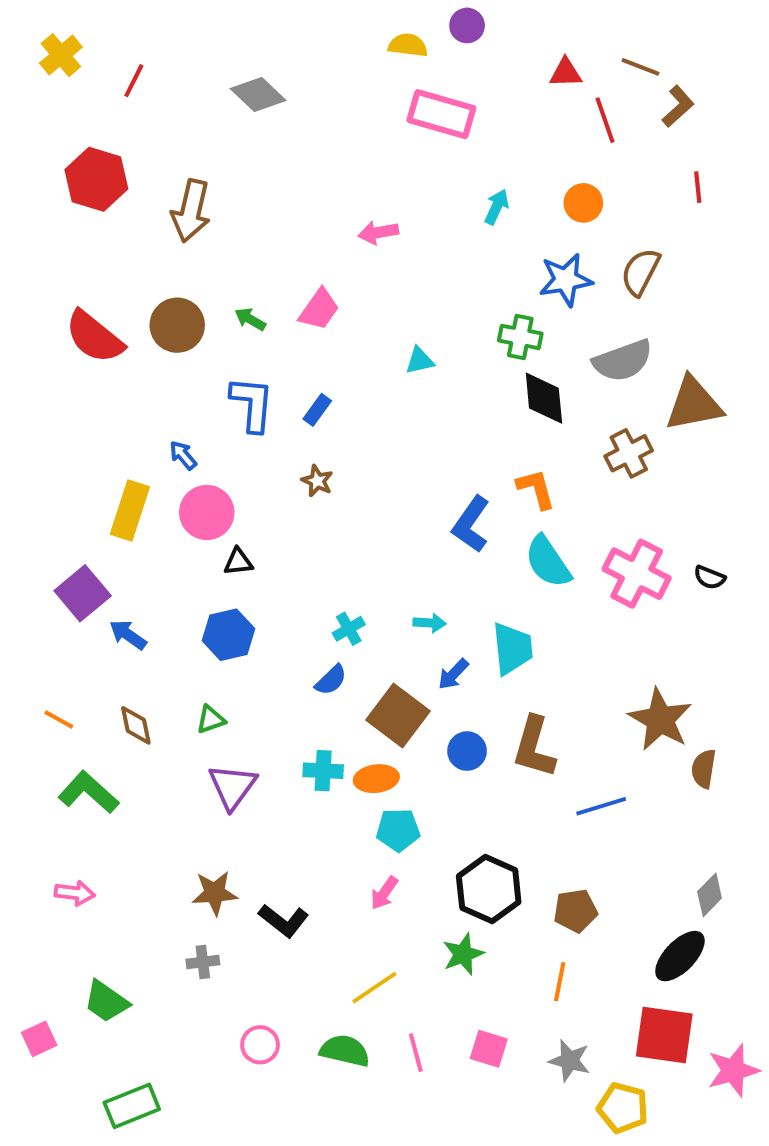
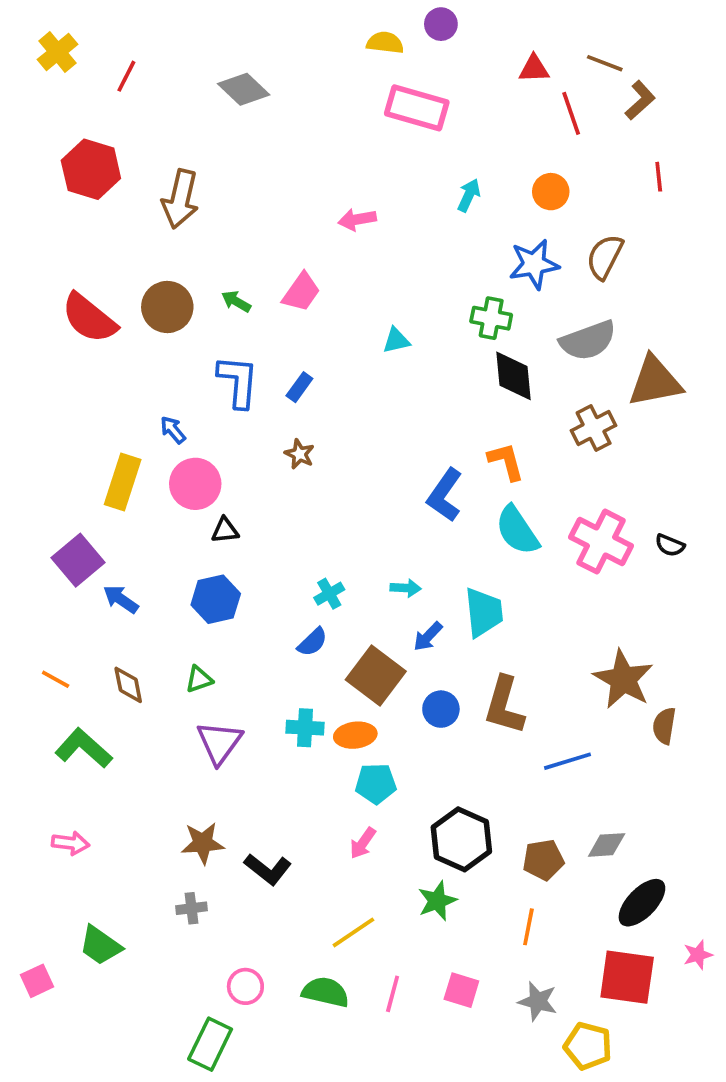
gray diamond: (710, 895) -> (607, 845), moved, turned 42
pink line: (416, 1053) -> (393, 994), turned 30
pink star: (733, 1070) -> (698, 955), moved, size x0.6
green rectangle: (132, 1106) -> (210, 1044), moved, turned -42

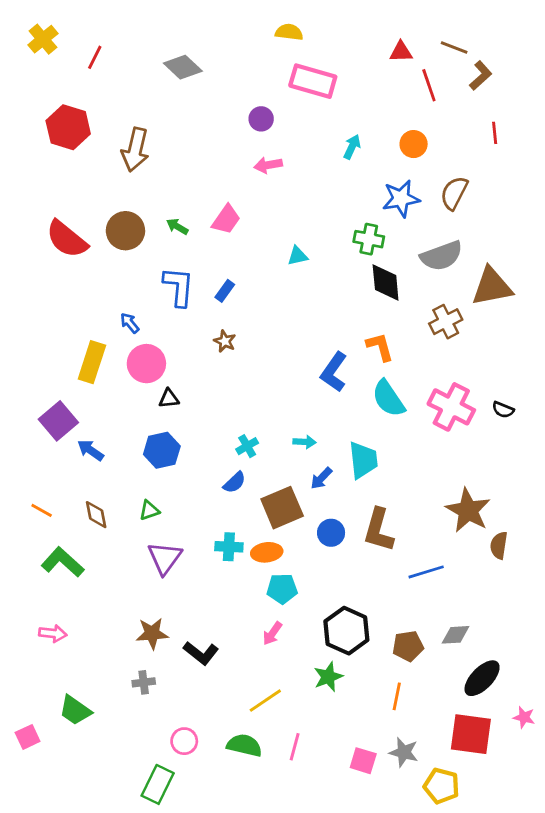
purple circle: (441, 24) -> (261, 119), moved
brown square: (376, 676) -> (282, 508), turned 30
pink star: (698, 955) -> (524, 717), turned 30
pink square: (461, 990) -> (363, 761), moved

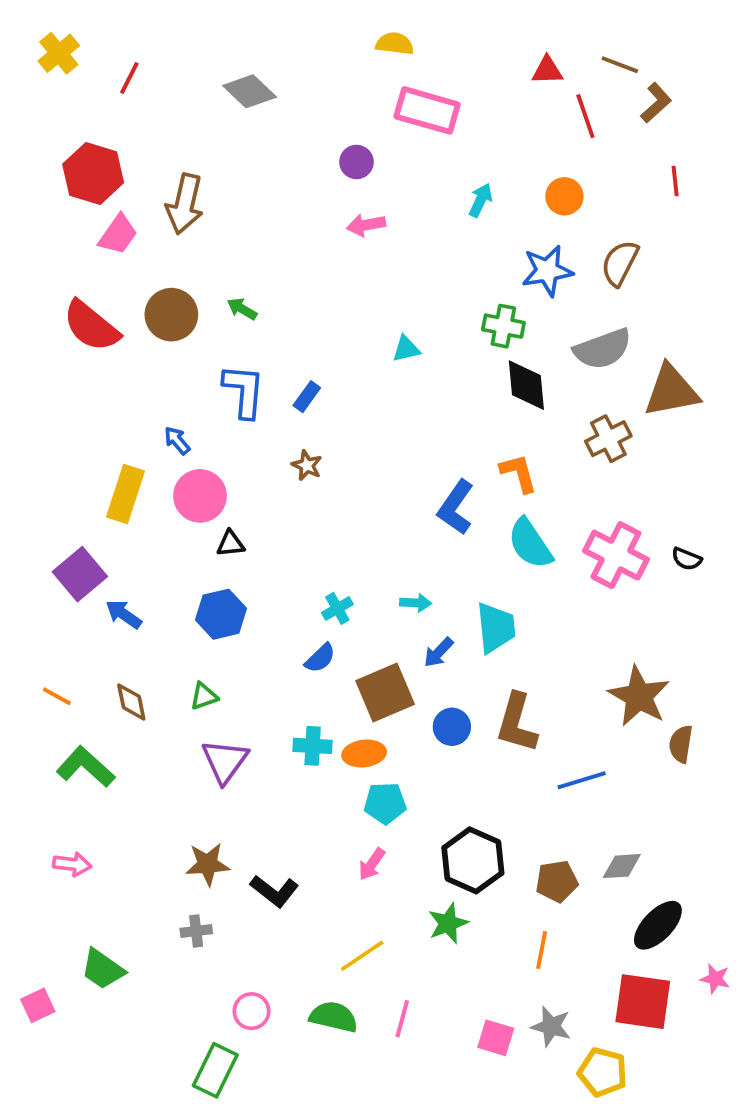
pink trapezoid: (226, 220) -> (118, 234), moved

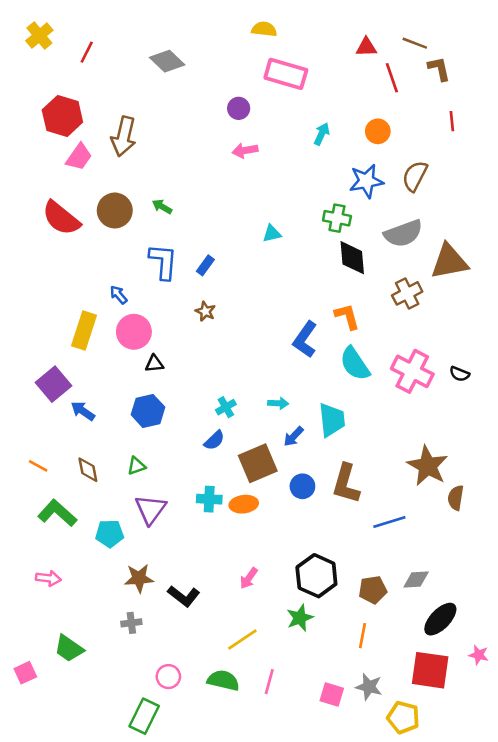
brown L-shape: (656, 103) -> (439, 69), turned -60
cyan pentagon: (385, 803) -> (110, 534), moved

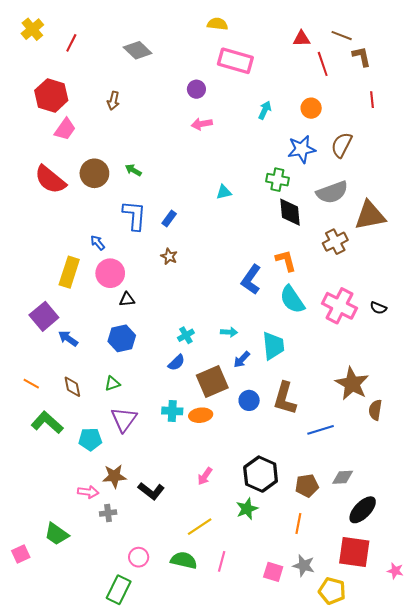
brown arrow: (124, 136) -> (113, 101), moved, size x0.6
pink arrow: (48, 578) -> (88, 492), moved
pink star: (479, 655) -> (395, 571), moved

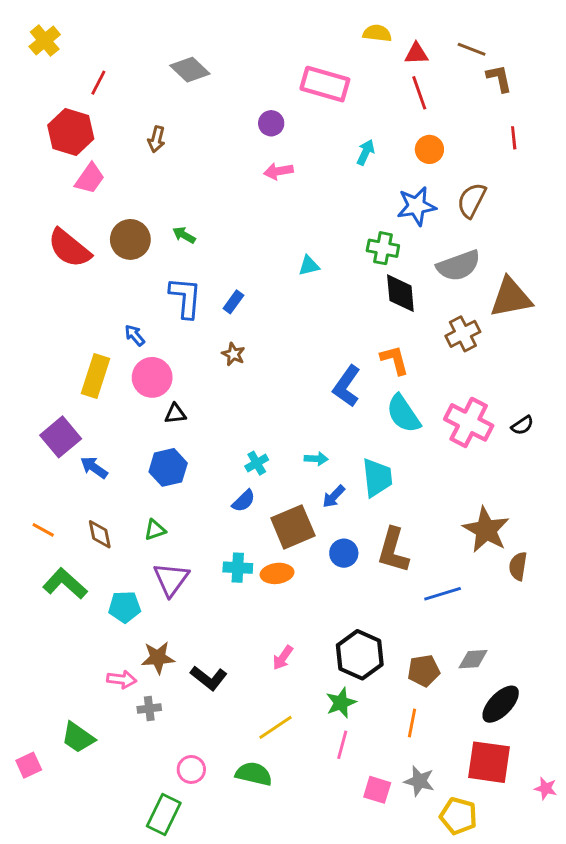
yellow semicircle: (217, 24) -> (377, 33), moved
red line: (71, 43) -> (98, 83), moved
red line: (323, 64) -> (419, 93), moved
black semicircle: (378, 308) -> (522, 425), turned -56
pink line: (222, 561) -> (342, 745), moved

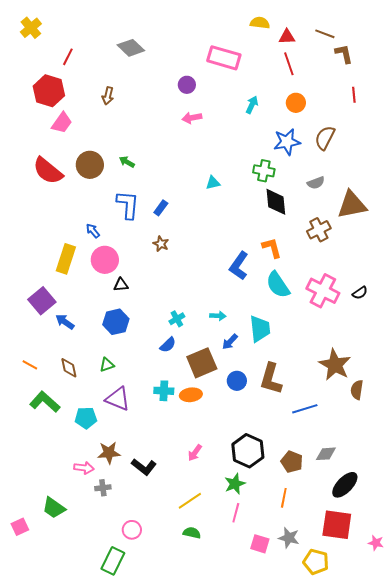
gray semicircle: (459, 266) -> (316, 183), size x0.6
purple triangle: (171, 579) -> (118, 399), turned -44
brown pentagon: (424, 671) -> (292, 462), turned 30
green semicircle: (254, 774) -> (192, 533), moved, size x0.7

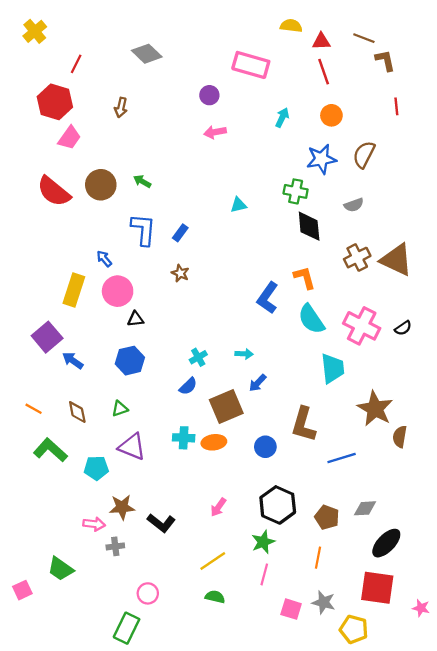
brown triangle: (352, 205) -> (396, 260), moved, turned 36
cyan trapezoid: (260, 329) -> (333, 368), moved
blue circle: (237, 381) -> (265, 447), moved

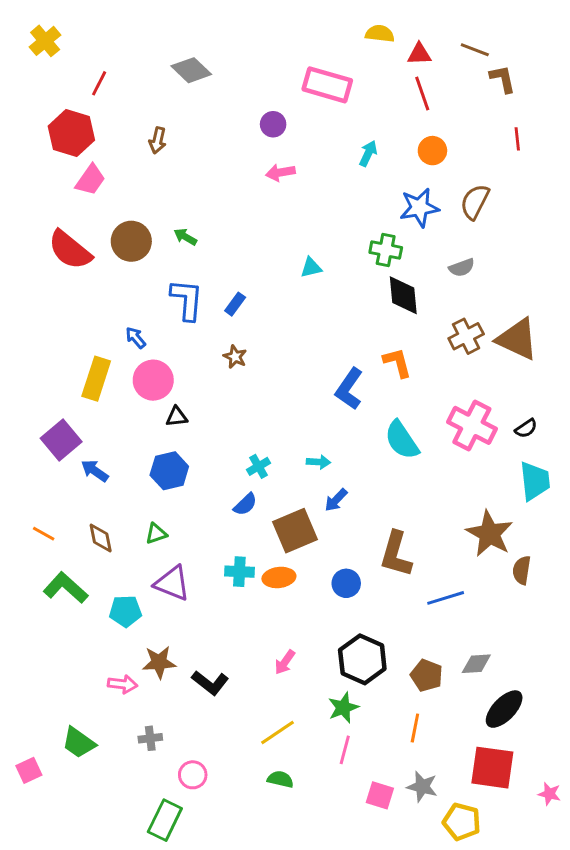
cyan semicircle: (311, 319) -> (402, 440), moved
cyan trapezoid: (333, 368) -> (535, 481), moved
gray cross: (115, 546) -> (150, 738), moved

